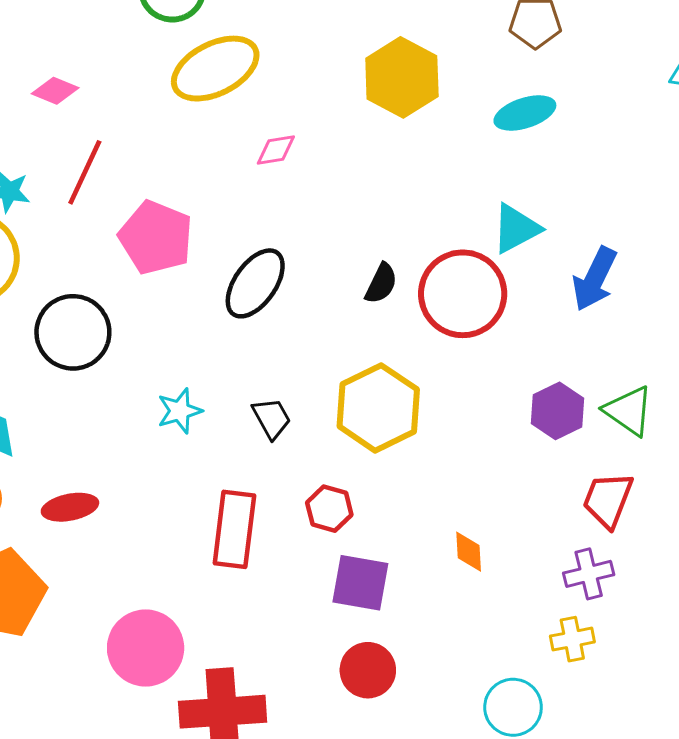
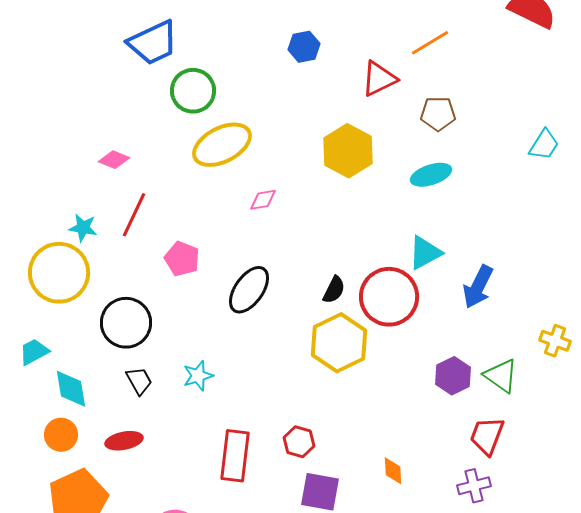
pink pentagon: (156, 237) -> (182, 259), size x0.7
yellow hexagon: (378, 408) -> (339, 343), moved
black trapezoid: (271, 418) -> (139, 381), moved

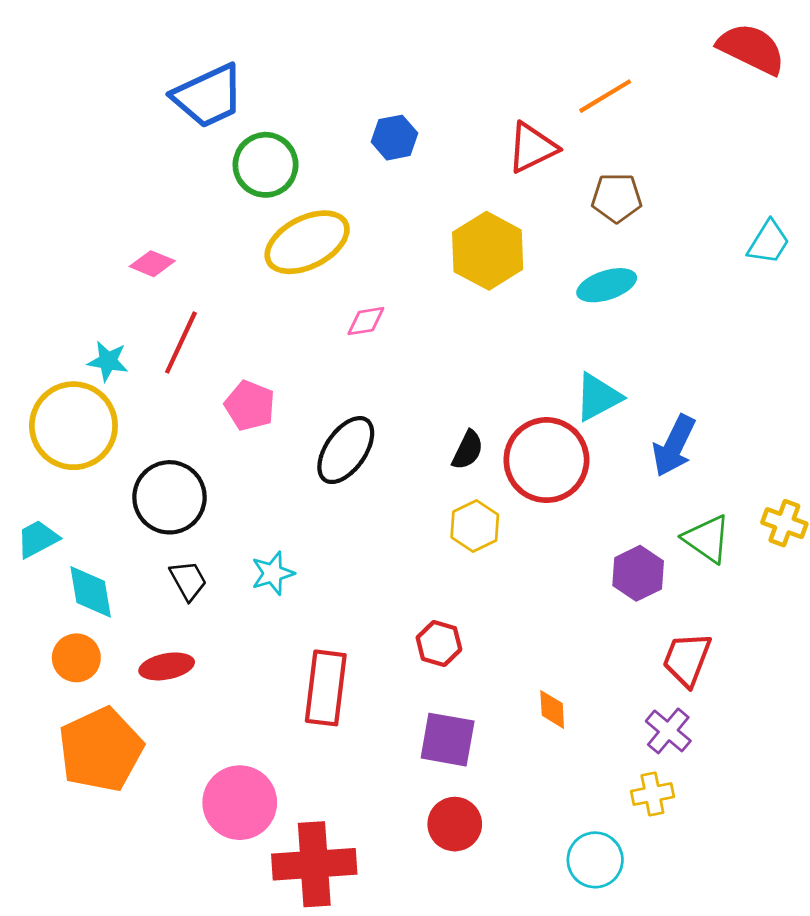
blue hexagon: (304, 47) -> (395, 138), moved
yellow hexagon: (339, 343) -> (475, 526), size x0.6
green triangle: (501, 376) -> (707, 539), moved
red hexagon: (299, 442) -> (439, 644), moved
purple cross: (474, 486) -> (668, 731), turned -36

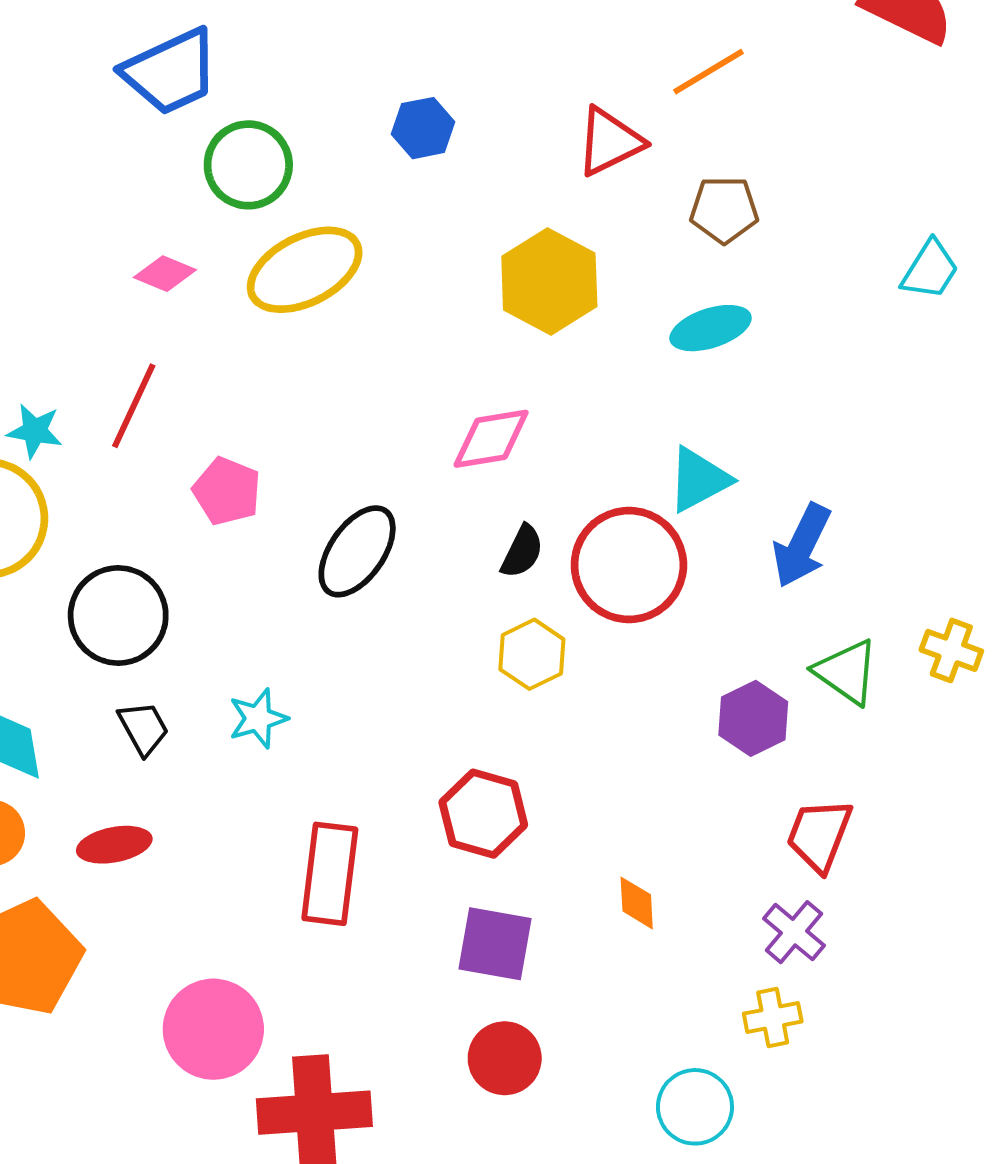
pink diamond: (152, 264) -> (165, 274), moved
pink diamond: (366, 321) -> (491, 439), moved, size x1.5
red hexagon: (439, 644) -> (483, 814), size x1.4

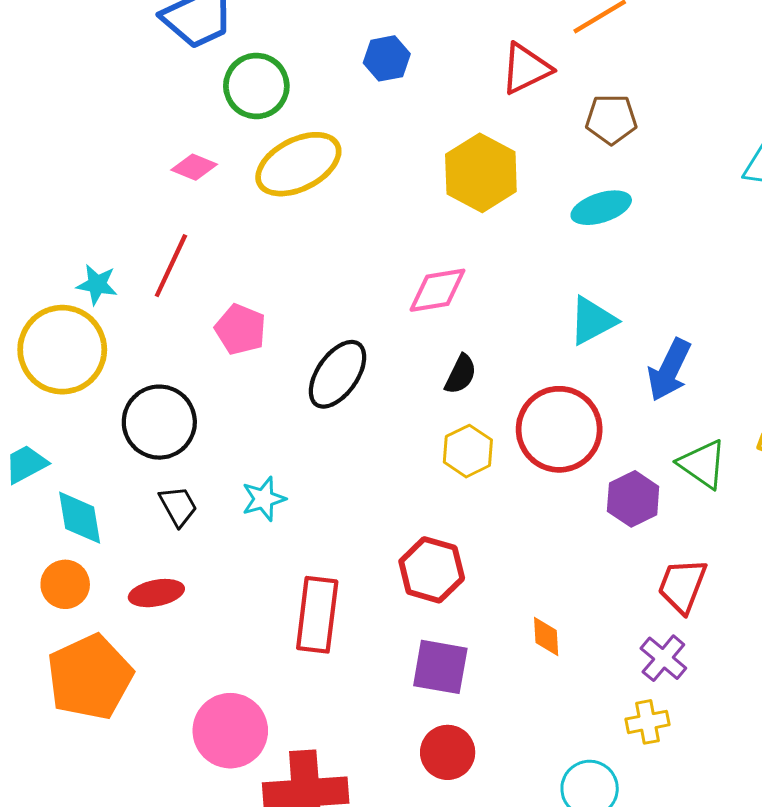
red circle: (629, 565) -> (559, 429), moved

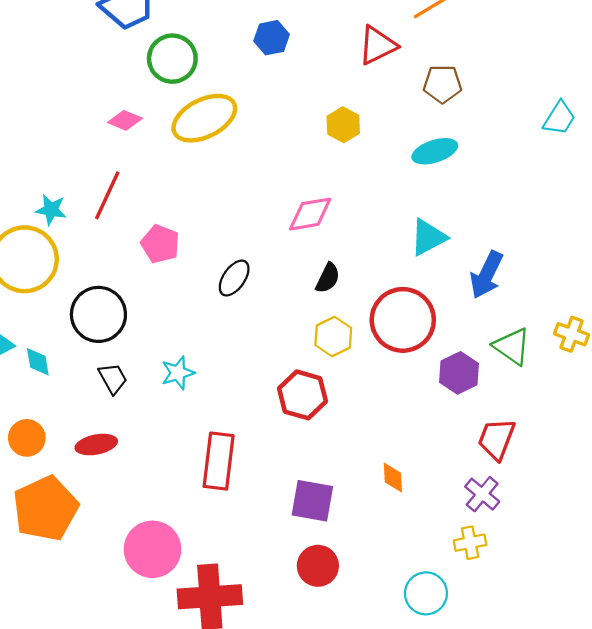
yellow hexagon: (481, 173) -> (343, 125), size x0.6
black ellipse: (337, 374) -> (234, 278), size x0.7
cyan diamond: (80, 518) -> (38, 362), moved, size x0.7
red hexagon: (432, 570) -> (302, 395), moved

